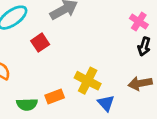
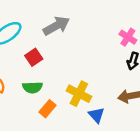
orange rectangle: (55, 96) -> (48, 109), turned -30
green semicircle: (27, 104) -> (32, 87), moved

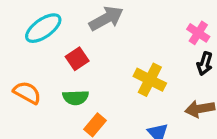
yellow cross: (79, 94) -> (150, 80), moved

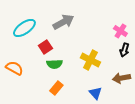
green semicircle: (76, 97) -> (54, 64), moved

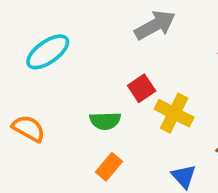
gray arrow: (63, 22) -> (155, 25), moved
red square: (45, 47) -> (142, 88), moved

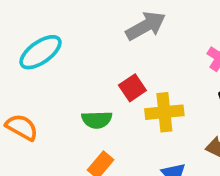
yellow cross: (174, 113) -> (164, 112), turned -33

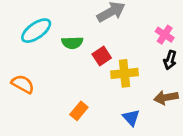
green semicircle: (97, 120) -> (72, 43), moved

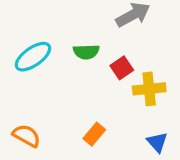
cyan ellipse: (36, 31) -> (33, 57), moved
orange semicircle: (23, 84) -> (27, 136), moved

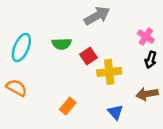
cyan ellipse: (33, 57) -> (21, 48), turned -32
orange semicircle: (27, 136) -> (16, 88), moved

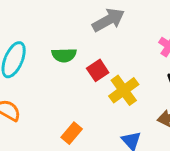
yellow cross: (109, 72) -> (124, 90), turned -30

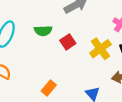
yellow cross: (124, 90) -> (100, 49), moved

